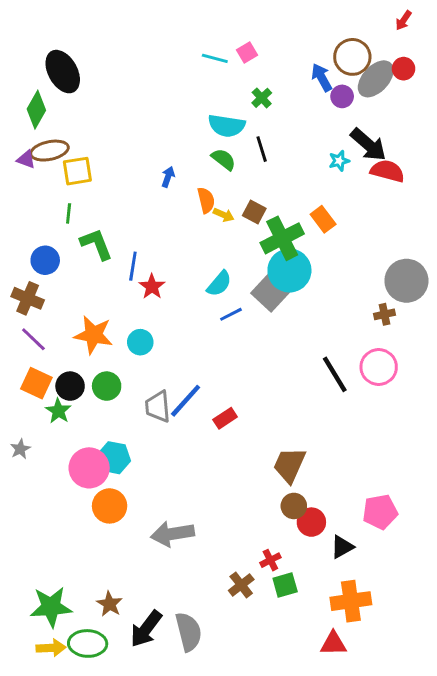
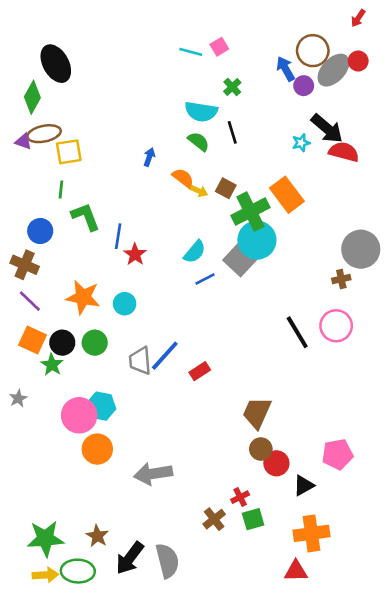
orange semicircle: (206, 200) -> (183, 178), turned -40
orange rectangle: (323, 219) -> (287, 195), size x1.5

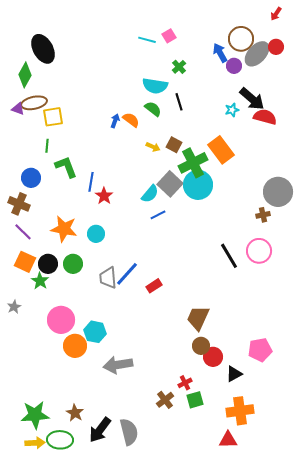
orange semicircle: (183, 178) -> (131, 120), moved
gray square: (240, 260) -> (170, 184), moved
cyan hexagon: (101, 406) -> (95, 332), moved

